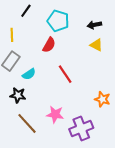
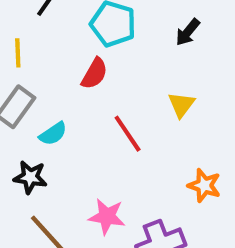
black arrow: (94, 25) -> (188, 32), turned -40
yellow triangle: (96, 45) -> (181, 105), moved, turned 40

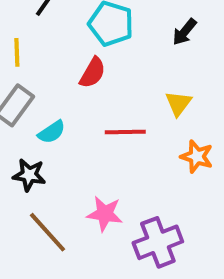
red line: (128, 134) -> (125, 132), turned -57
orange star: (204, 185) -> (197, 157), moved

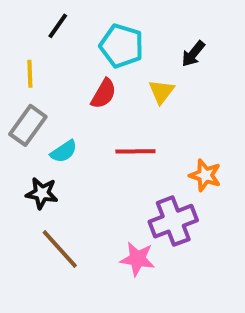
yellow triangle: (178, 103) -> (161, 92), moved
pink star: (105, 214) -> (137, 259), moved
purple cross: (158, 242) -> (173, 221), moved

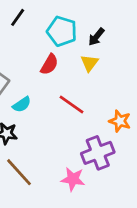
black arrow: (193, 54) -> (96, 37), moved
red line: (135, 151) -> (72, 104), turned 36

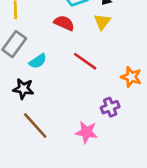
red semicircle: (49, 64) -> (64, 23), turned -96
purple cross: (98, 153) -> (110, 107), size x0.6

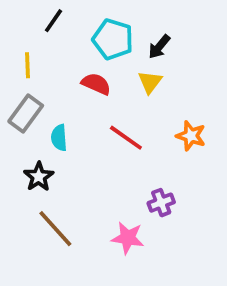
cyan semicircle: (38, 61) -> (59, 138), turned 120
orange star: (131, 77) -> (191, 136), moved
black star: (23, 89) -> (39, 177), turned 30

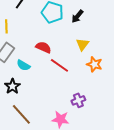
yellow triangle: (150, 82) -> (82, 44), moved
red semicircle: (96, 84) -> (43, 47), moved
cyan semicircle: (59, 138) -> (23, 65), turned -56

